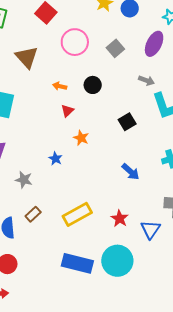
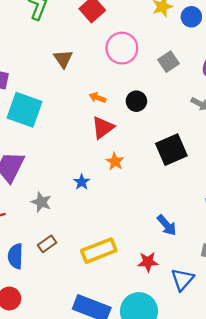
brown triangle: (27, 57) -> (63, 59), size x0.7
red triangle: (67, 111) -> (103, 128), size x1.5
black square: (127, 122) -> (171, 150), size x1.5
blue arrow: (131, 172) -> (167, 225), moved
red star: (120, 218) -> (148, 262), turned 30

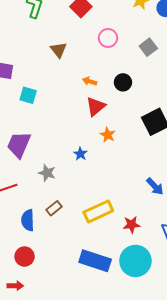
pink circle: (122, 48) -> (108, 38), size x0.7
cyan square: (24, 110) -> (28, 95), size x0.6
red star: (148, 262) -> (132, 225), moved

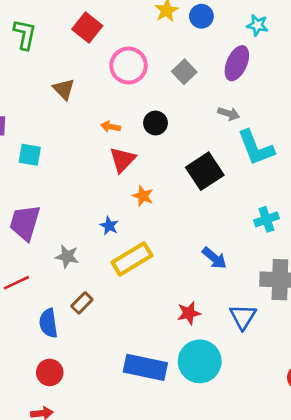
pink circle: (108, 38) -> (129, 66), size x1.4
yellow rectangle: (98, 211) -> (132, 259), moved

